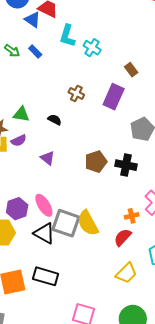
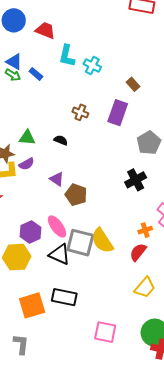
blue triangle: (33, 20) -> (14, 62), moved
brown pentagon: (96, 162) -> (76, 195), moved, turned -30
black cross: (126, 165) -> (136, 180), turned -35

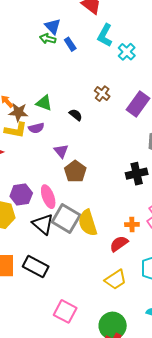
green arrow: (13, 75) -> (48, 39), turned 147

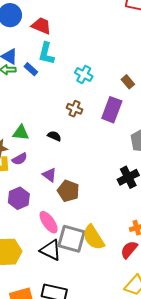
cyan L-shape: (105, 35) -> (46, 53), moved
cyan cross: (127, 52) -> (84, 75), moved
purple hexagon: (21, 195) -> (19, 198), moved

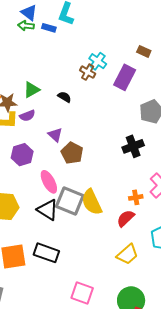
blue rectangle: (31, 69) -> (49, 28), turned -32
cyan cross: (84, 75) -> (98, 61), moved
brown rectangle: (128, 82) -> (144, 51), turned -32
green triangle: (21, 133) -> (32, 90), turned -42

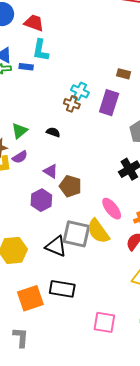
purple hexagon: (22, 155) -> (41, 200), moved
pink ellipse: (49, 182) -> (112, 209), moved

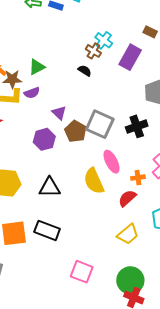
black semicircle: (53, 132) -> (85, 71), moved
gray square: (76, 234) -> (100, 124), moved
black triangle: (56, 246) -> (50, 187), turned -35

